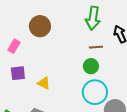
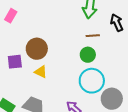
brown circle: (40, 26) -> (37, 49), moved
pink rectangle: (14, 46) -> (11, 16), moved

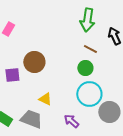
brown line: (93, 36) -> (90, 49), turned 32
yellow triangle: (41, 72) -> (45, 99), moved

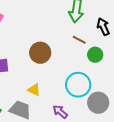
brown circle: (34, 62) -> (40, 53), moved
green circle: (85, 68) -> (95, 55), moved

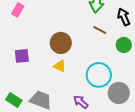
green circle: (95, 55) -> (124, 45), moved
yellow triangle: (34, 90) -> (60, 66), moved

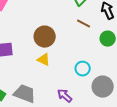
cyan circle: (99, 75) -> (83, 69), size x0.6

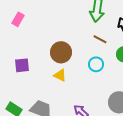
cyan circle: (83, 69) -> (96, 64), moved

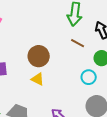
cyan circle: (96, 64) -> (89, 77), moved

